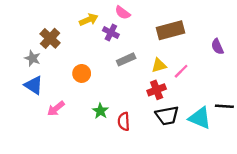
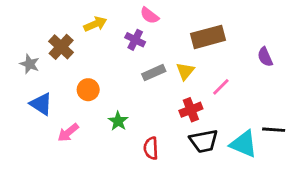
yellow arrow: (89, 20) -> (95, 24), moved
gray star: (32, 58) -> (30, 64), moved
yellow triangle: (159, 65) -> (185, 71), moved, turned -35
orange circle: (82, 73) -> (88, 90), moved
green star: (100, 111) -> (118, 121), moved

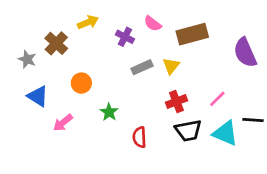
pink semicircle: (149, 16) -> (153, 24), moved
purple semicircle: (265, 57) -> (245, 53), size x1.6
pink line: (221, 87) -> (217, 99), moved

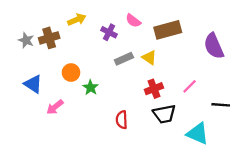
brown cross: (56, 43) -> (49, 38), turned 30
gray star: (27, 59) -> (26, 40), moved
yellow triangle: (171, 66) -> (149, 58), turned -35
green star: (109, 112) -> (91, 88), moved
cyan triangle: (225, 133) -> (198, 134), moved

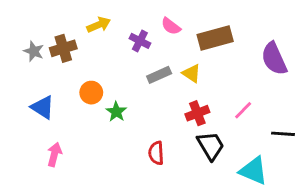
pink arrow: (55, 107) -> (54, 154), moved, turned 144
black trapezoid: (164, 114) -> (211, 146), turned -110

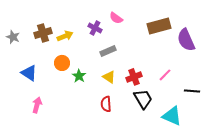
yellow arrow: (99, 25) -> (65, 36), moved
brown rectangle: (215, 38) -> (159, 26), moved
gray star: (34, 51) -> (13, 37), moved
yellow triangle: (192, 73) -> (109, 77), moved

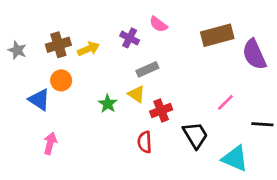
orange circle: (62, 63) -> (61, 80), moved
yellow triangle: (109, 77) -> (136, 94), moved
red cross: (134, 77) -> (161, 111), moved

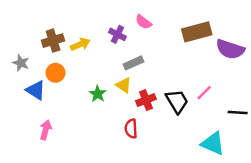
gray star: (17, 50) -> (21, 63), moved
purple semicircle: (254, 54) -> (230, 49), turned -48
black trapezoid: (195, 135) -> (177, 101), moved

